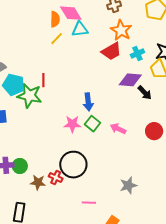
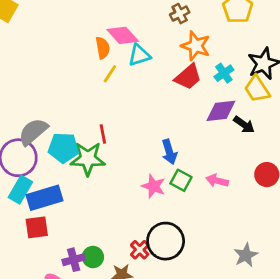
pink star: (72, 124) -> (154, 186), turned 30
red cross: (56, 177) -> (140, 250), moved, turned 32

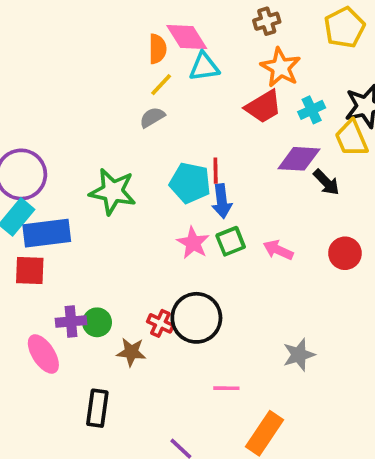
gray semicircle: (33, 132) -> (152, 117), moved, size x0.6
red line: (103, 134) -> (216, 171), moved
cyan pentagon: (63, 148) -> (190, 183), moved
green square: (181, 180) -> (231, 241), turned 30
red cross: (140, 250) -> (160, 323), turned -30

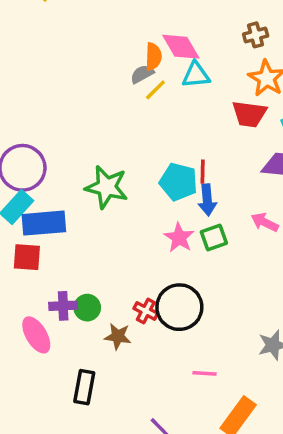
red trapezoid: (263, 107) -> (249, 114), turned 36
gray semicircle: (152, 117) -> (142, 74), moved
pink arrow: (278, 250) -> (265, 222), moved

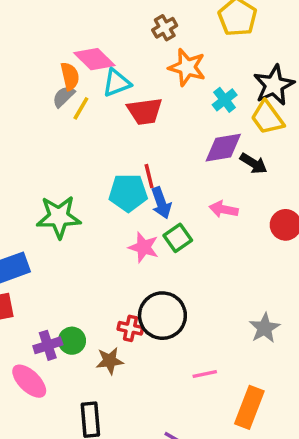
red trapezoid: (249, 114) -> (145, 111), moved

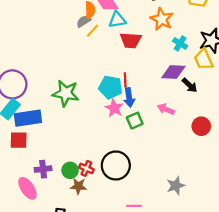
cyan cross: (225, 100) -> (180, 43), turned -32
pink star: (144, 247) -> (114, 108), moved
red cross: (130, 328) -> (86, 168), moved
green circle: (72, 341) -> (70, 170), moved

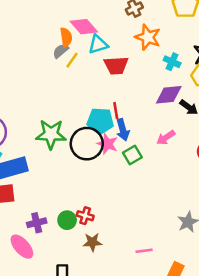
pink arrow: (166, 109) -> (166, 138), turned -49
black circle: (116, 165) -> (87, 144), moved
brown star: (78, 186) -> (92, 242), moved

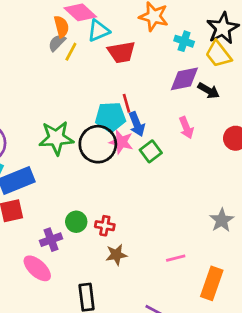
pink arrow: (166, 138) -> (186, 128), turned -72
green circle: (67, 220) -> (76, 222), moved

